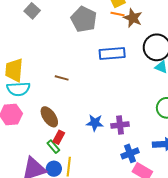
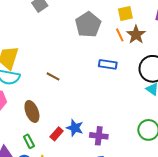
orange line: (117, 14) -> (120, 35), moved, turned 40
blue rectangle: (112, 53) -> (108, 64), size x0.7
red rectangle: (59, 137) -> (57, 134), moved

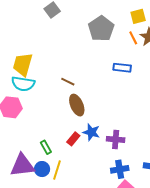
brown ellipse: (32, 111) -> (77, 105), moved

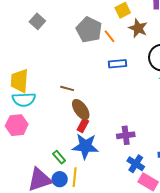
orange line: (133, 38) -> (110, 36), moved
blue star: (91, 132) -> (85, 146), moved, size x1.5
red rectangle: (73, 139) -> (83, 125), moved
blue cross: (120, 169) -> (136, 164), turned -36

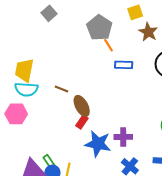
orange line: (110, 36) -> (109, 45), moved
brown line: (67, 88) -> (61, 89), moved
blue star: (85, 146) -> (98, 144), moved
green rectangle: (59, 157) -> (49, 161), moved

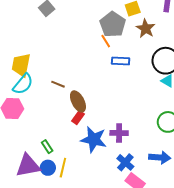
gray pentagon: (99, 28) -> (113, 24), moved
cyan semicircle: (26, 89) -> (23, 84), turned -55
green rectangle: (49, 161) -> (47, 147), moved

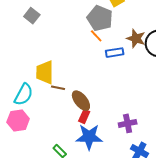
brown star: (146, 28) -> (136, 38), moved
yellow trapezoid: (21, 65) -> (45, 72), moved
blue star: (94, 139) -> (89, 137), moved

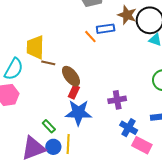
orange line: (96, 36) -> (90, 37), moved

